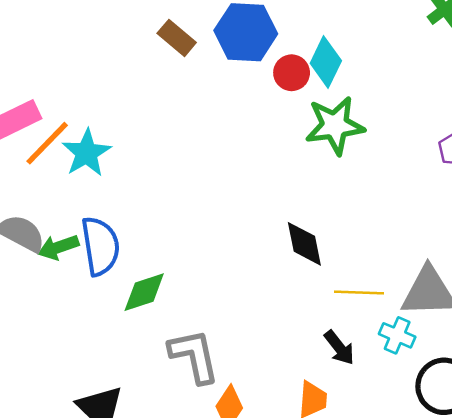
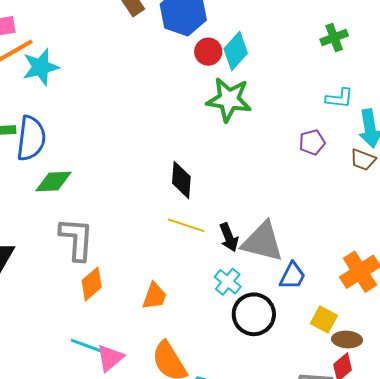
yellow line: (359, 293) -> (186, 225), moved
cyan cross: (397, 335) -> (228, 282), moved
black arrow: (339, 348) -> (229, 237), moved

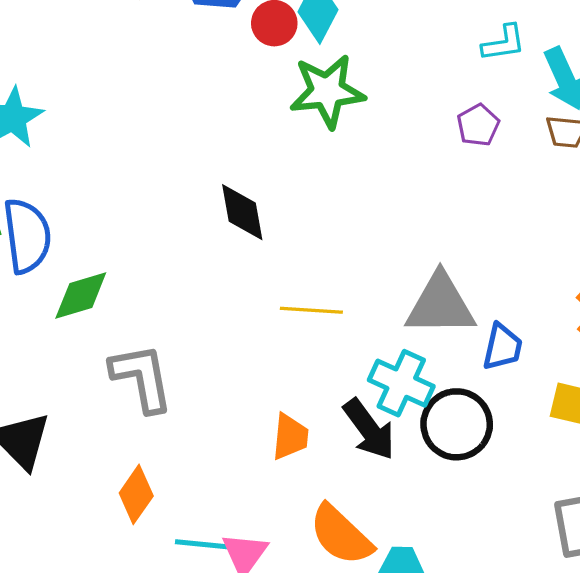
black diamond: (181, 180) -> (242, 212), moved
black arrow: (229, 237) -> (369, 429), moved, size x1.4
cyan cross: (228, 282) -> (401, 383), size x1.4
orange diamond: (92, 284) -> (136, 494), moved

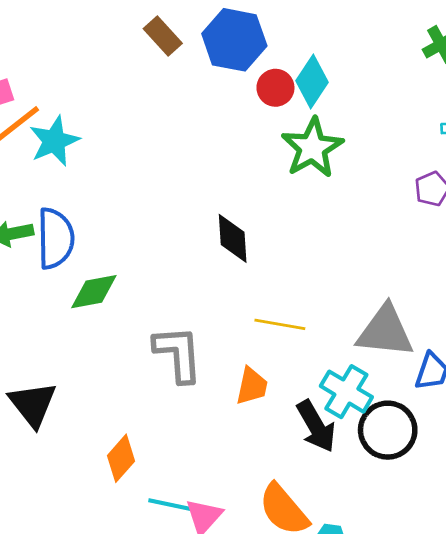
green star: (327, 91) -> (312, 148), turned -30
gray L-shape: (142, 378) -> (178, 354), moved
orange trapezoid: (290, 437) -> (252, 386), moved

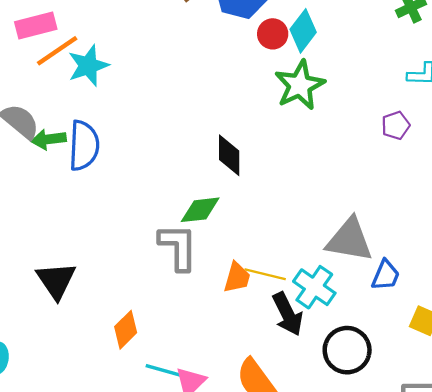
green diamond: (94, 292) -> (200, 210), moved
yellow line: (280, 324) -> (265, 274), moved
black circle: (388, 430) -> (347, 350), moved

